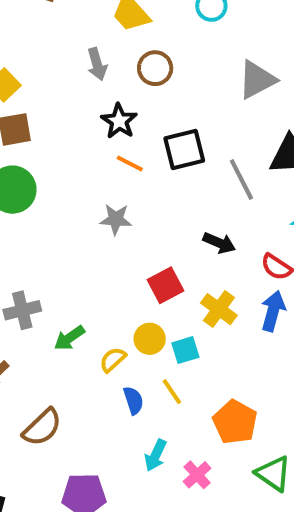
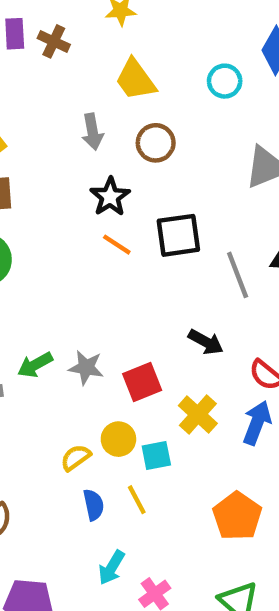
gray star: (116, 219) -> (86, 368), moved
green arrow: (69, 338) -> (35, 365), moved
orange pentagon: (235, 422) -> (237, 516), moved

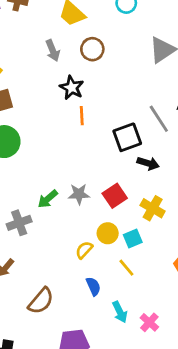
black square: (178, 235) -> (127, 137), moved
orange line: (117, 245) -> (82, 116), turned 66
blue semicircle: (94, 505) -> (93, 286), moved
cyan arrow: (112, 568) -> (120, 312), turned -45

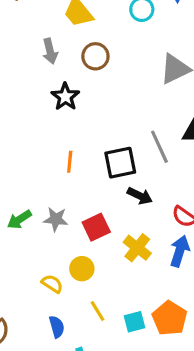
orange line: (82, 116) -> (70, 162), moved
cyan square: (133, 238) -> (135, 322), moved
yellow semicircle: (84, 250) -> (52, 284), turned 72

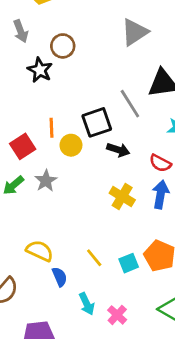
brown circle: (95, 56) -> (63, 46), moved
gray star: (56, 219) -> (46, 181), turned -30
red square: (96, 227) -> (23, 146), moved
yellow circle: (82, 269) -> (71, 145), moved
yellow semicircle: (52, 284) -> (40, 251), moved, size x1.4

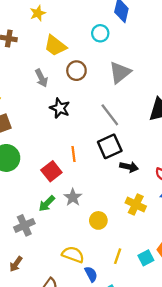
gray triangle: (135, 32) -> (120, 72), moved
brown circle: (63, 46) -> (76, 71), moved
gray line: (130, 104) -> (110, 115), moved
yellow circle: (71, 145) -> (98, 220), moved
yellow line: (94, 258) -> (118, 256), turned 63

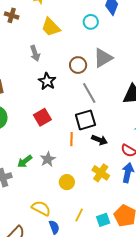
brown circle: (76, 71) -> (78, 65), moved
orange line: (73, 154) -> (72, 139), moved
red square: (51, 171) -> (42, 117), moved

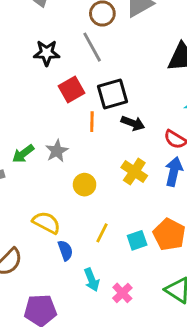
black star: (47, 81) -> (47, 53), moved, turned -30
gray line: (89, 93) -> (92, 47), moved
red square: (42, 117) -> (72, 89), moved

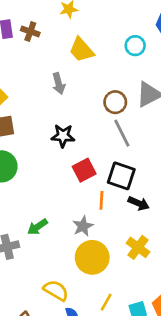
gray line: (92, 47) -> (122, 133), moved
black square: (112, 94) -> (121, 176), turned 32
gray star: (57, 151) -> (83, 226), moved
yellow circle: (85, 185) -> (92, 257), size x1.6

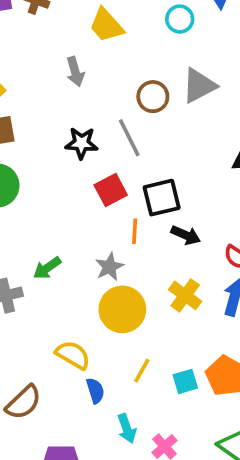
gray line: (122, 133) -> (129, 138), moved
black square: (121, 176) -> (162, 198), turned -32

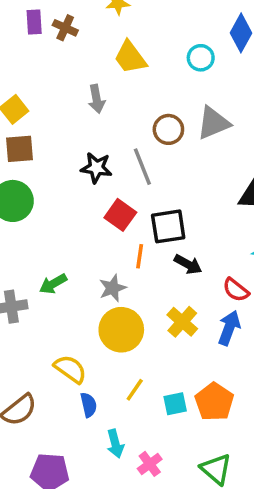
red square: (111, 190) -> (120, 215), turned -32

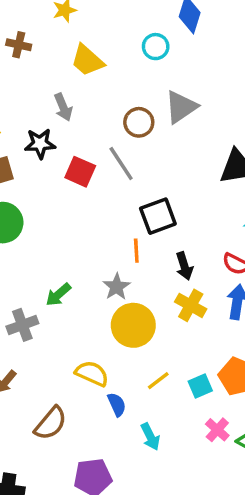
black star: (96, 168) -> (40, 144), moved
red square: (120, 215) -> (80, 172), moved
black arrow: (188, 264) -> (184, 266), moved, turned 56
yellow line: (135, 390) -> (158, 381), turned 30
pink cross: (150, 464) -> (217, 430), moved

